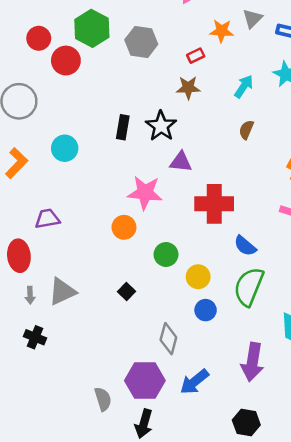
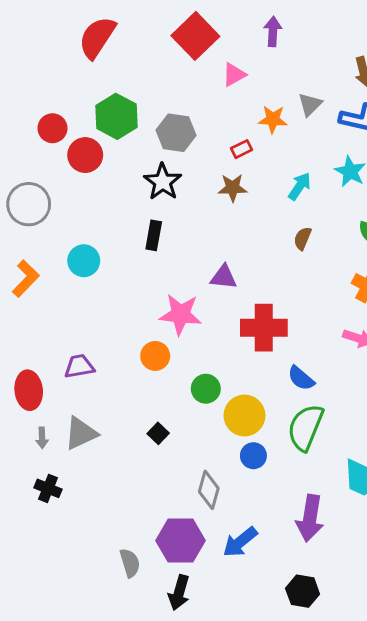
black star: (161, 126) -> (163, 182), moved
purple trapezoid: (47, 219) -> (79, 366), moved
yellow circle: (198, 277) -> (244, 416), size x1.4

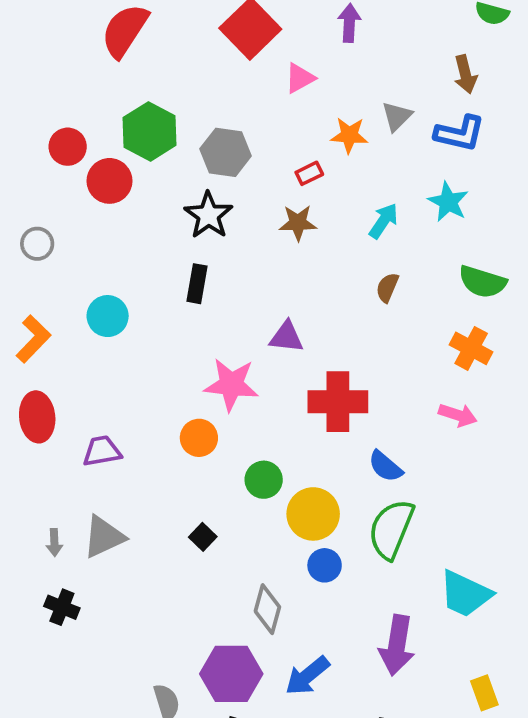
gray circle: (29, 204) -> (37, 244), size x0.6
red ellipse: (29, 390) -> (37, 417), moved

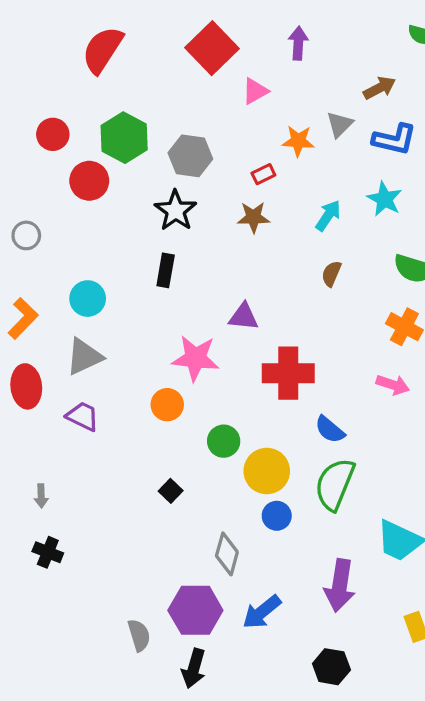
brown arrow: (465, 74) -> (380, 88), moved, turned -104
red circle: (68, 147) -> (53, 134), moved
purple trapezoid: (102, 451) -> (83, 416), turned 36
gray triangle: (104, 537) -> (84, 357), moved

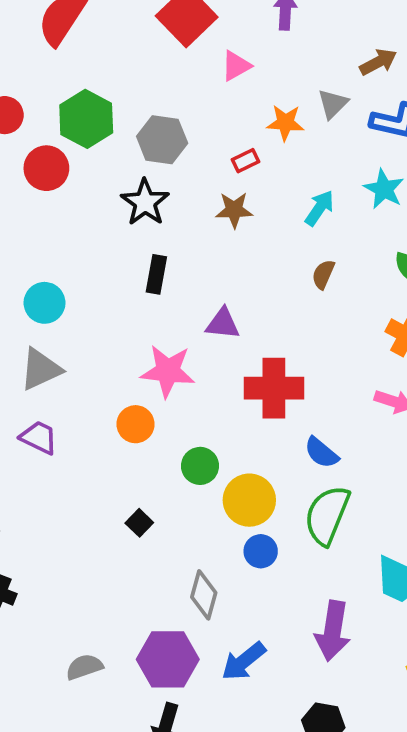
black rectangle: (166, 270) -> (156, 274), moved
gray semicircle: (139, 635) -> (84, 667), moved, turned -92

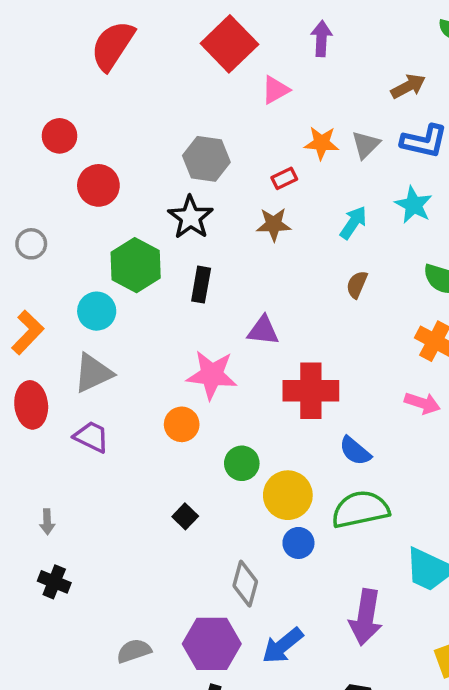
gray triangle: (333, 104) -> (366, 145), moved
green hexagon: (86, 119) -> (136, 265), moved
green semicircle: (327, 515) -> (360, 509), turned 56

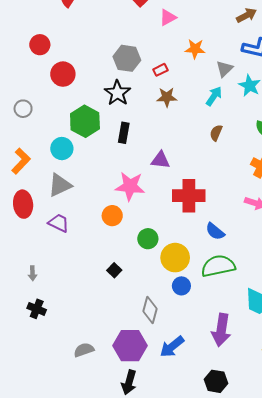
gray triangle: (366, 145) -> (224, 69), moved
red rectangle: (284, 178) -> (160, 70), moved

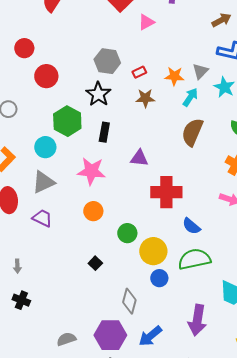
orange star: (195, 49) -> (174, 76), moved
brown semicircle: (216, 133) -> (192, 132), size x1.8
pink star: (130, 186) -> (91, 171), moved

